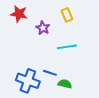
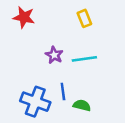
purple star: (43, 28) -> (54, 55), moved
blue line: (50, 73) -> (63, 92), turned 64

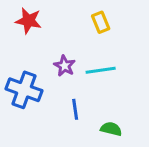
blue cross: (35, 102) -> (24, 90), moved
green semicircle: (82, 105) -> (111, 129), moved

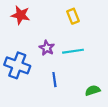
green semicircle: (111, 129) -> (93, 90), moved, turned -32

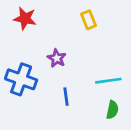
cyan line: (73, 51) -> (108, 81), moved
green semicircle: (93, 90) -> (112, 110), turned 120

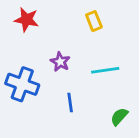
cyan line: (108, 81) -> (105, 70), moved
green semicircle: (112, 110) -> (119, 117), turned -150

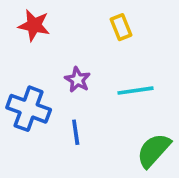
blue line: (70, 103) -> (76, 132), moved
green semicircle: (119, 117) -> (154, 150), size x1.5

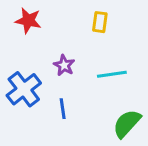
yellow rectangle: (121, 27) -> (100, 22), turned 30
blue cross: (29, 109) -> (24, 89), turned 32

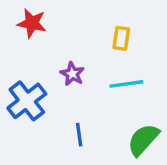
yellow rectangle: (100, 22) -> (121, 38), moved
blue line: (63, 109) -> (79, 135), moved

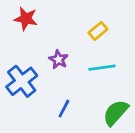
yellow rectangle: (121, 38) -> (98, 31), turned 42
blue line: (79, 135) -> (64, 109), turned 36

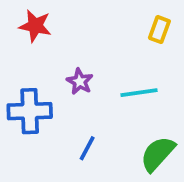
yellow rectangle: (98, 31) -> (159, 30), moved, turned -30
blue cross: (22, 81) -> (30, 111), turned 36

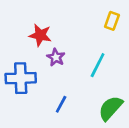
red star: (35, 26) -> (40, 35), moved
cyan line: (139, 93) -> (98, 65), turned -55

